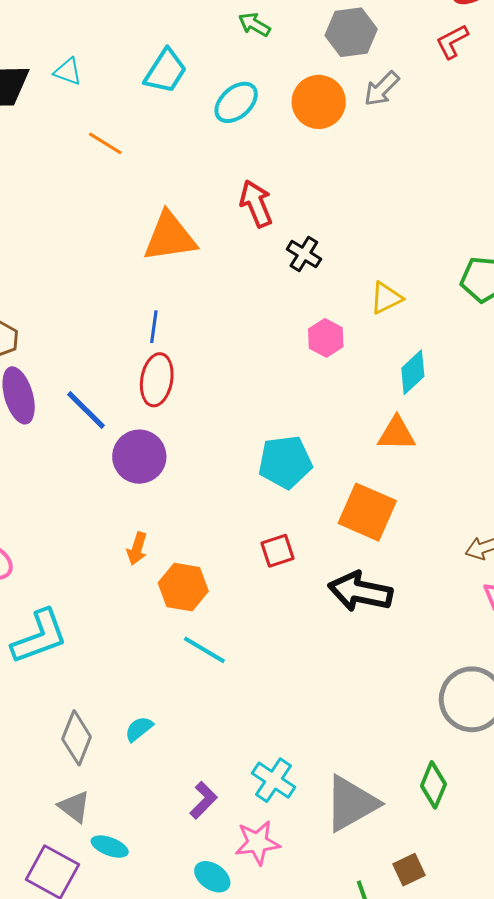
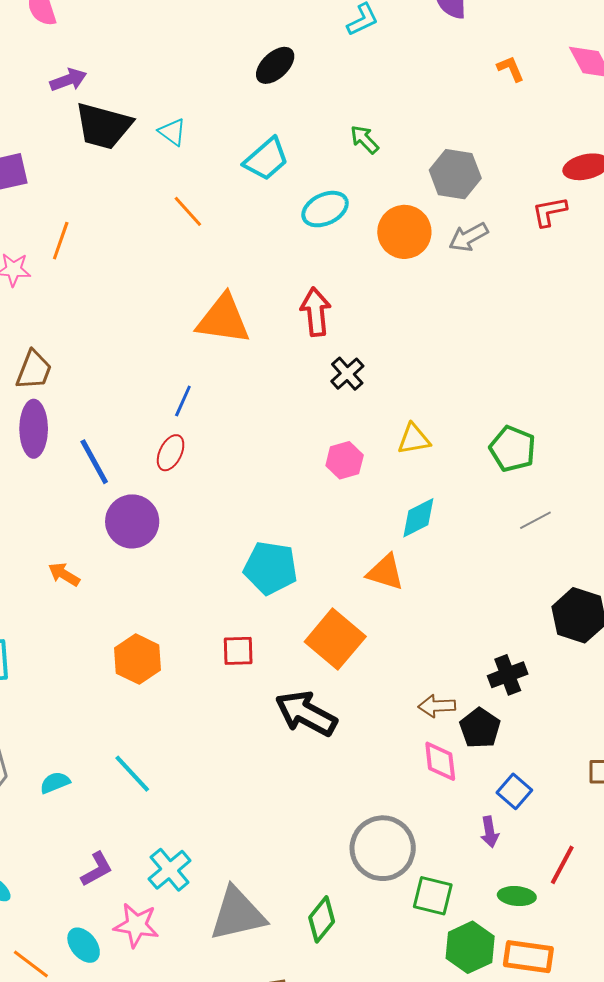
red ellipse: (157, 380) -> (171, 453), size x0.7
orange arrow: (137, 549) -> (64, 574), moved, turned 88
cyan line: (204, 650) -> (132, 774), moved

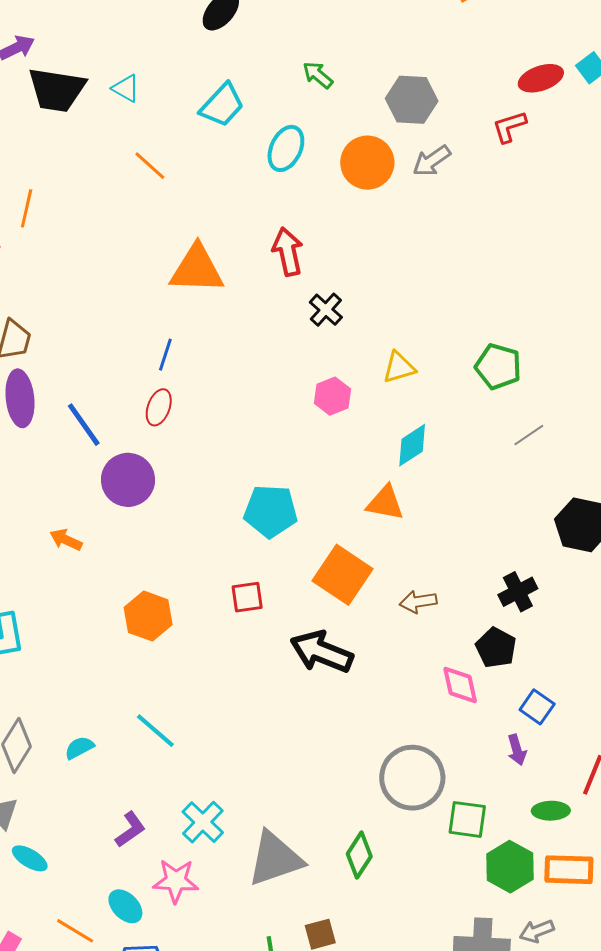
cyan ellipse: (325, 209) -> (286, 148), turned -33
brown arrow: (437, 706) -> (418, 602), moved

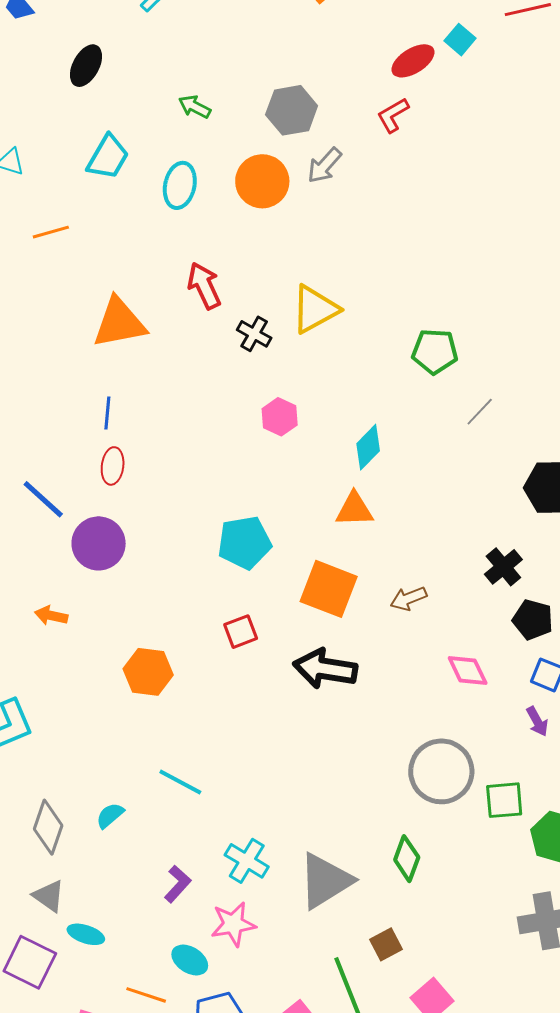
orange line: (150, 166) -> (51, 232), turned -45
yellow triangle: (399, 367) -> (315, 309), moved, size x1.5
black pentagon: (496, 648) -> (533, 620), moved

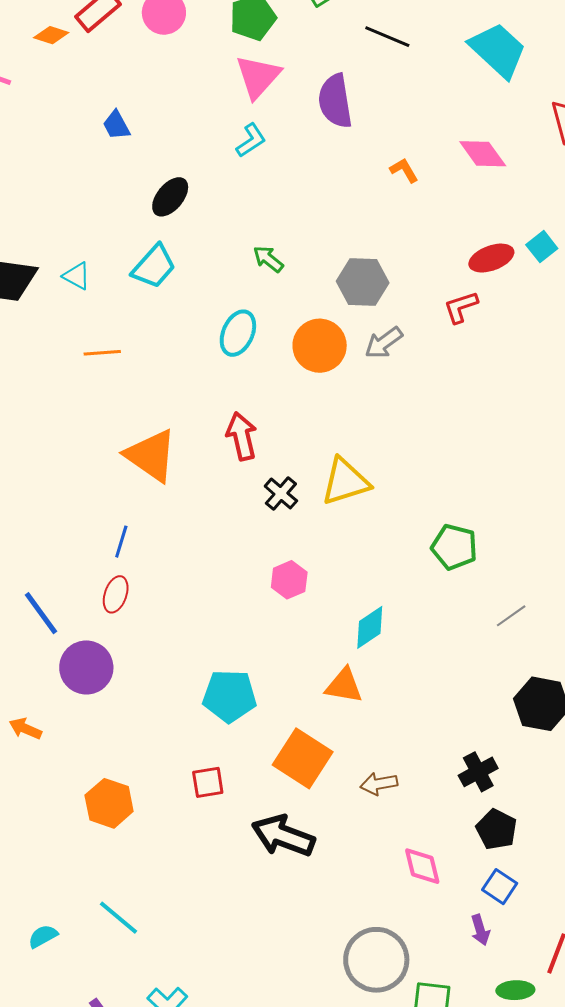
cyan trapezoid: (108, 157) -> (154, 266), moved
orange triangle: (119, 323) -> (151, 455), turned 34
gray line: (480, 412) -> (511, 616), moved

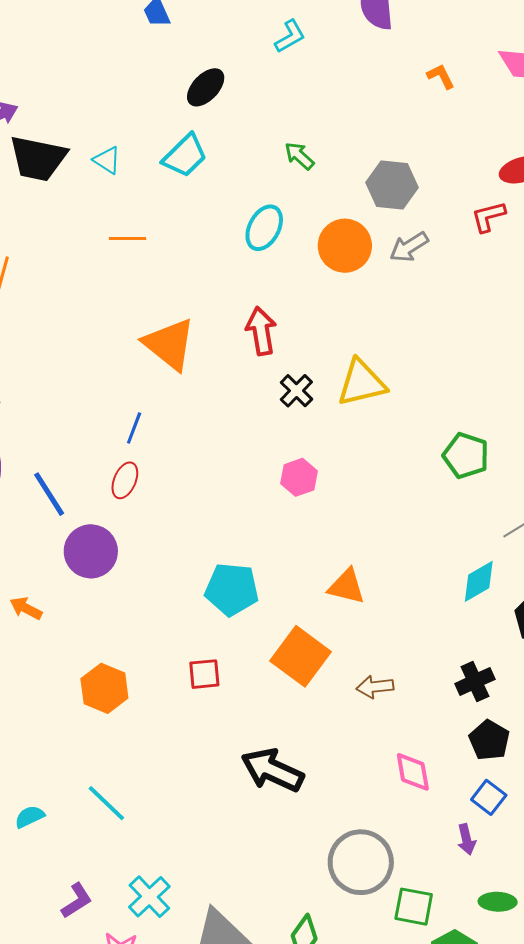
cyan diamond: (370, 627) -> (479, 581), moved
black arrow: (283, 836) -> (272, 770), moved

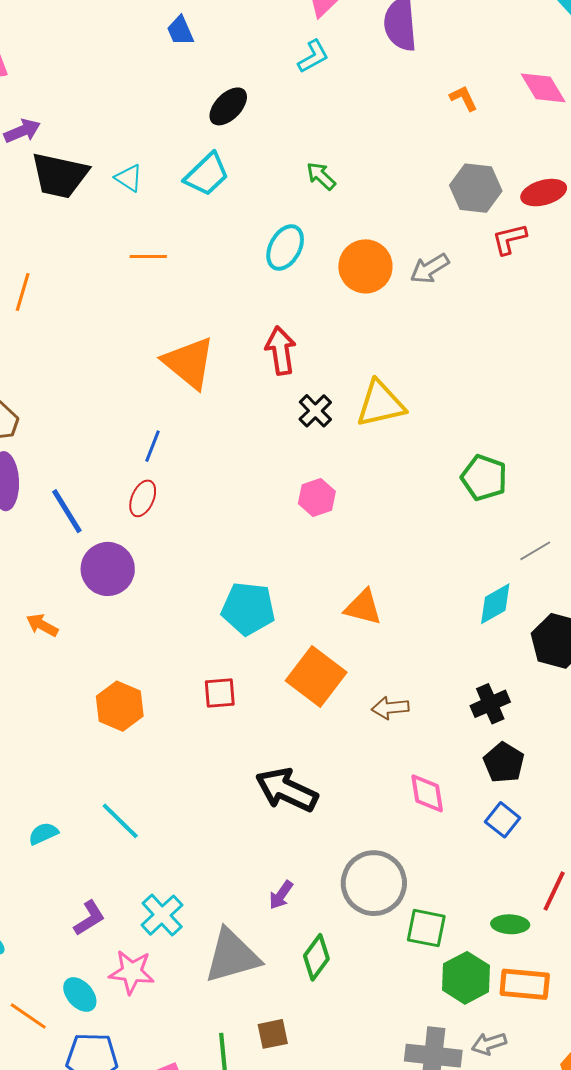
gray hexagon: (392, 185) -> (476, 188), moved
purple arrow: (466, 839) -> (281, 895), moved, turned 48

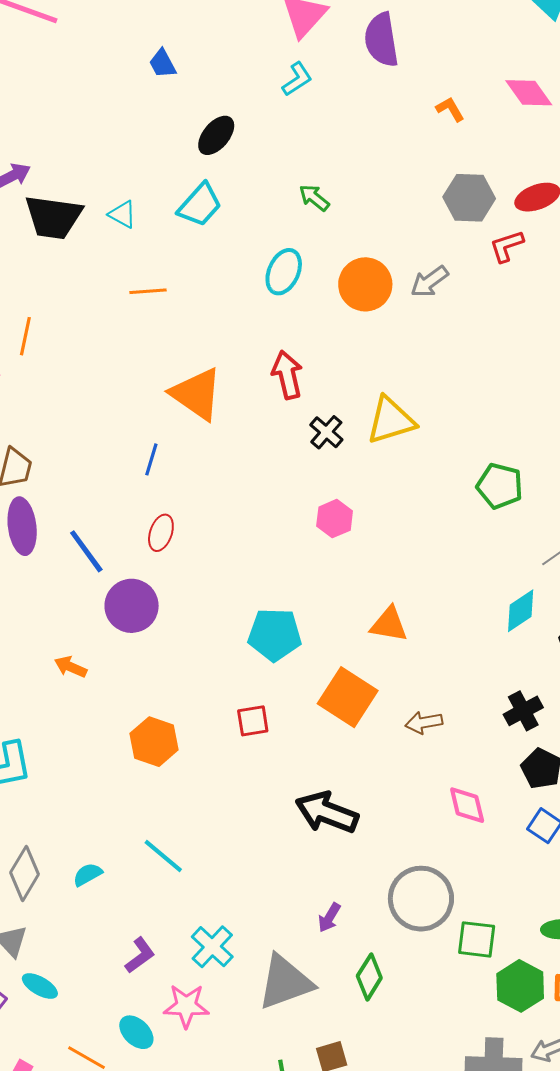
blue line: (152, 446) -> (151, 459), moved

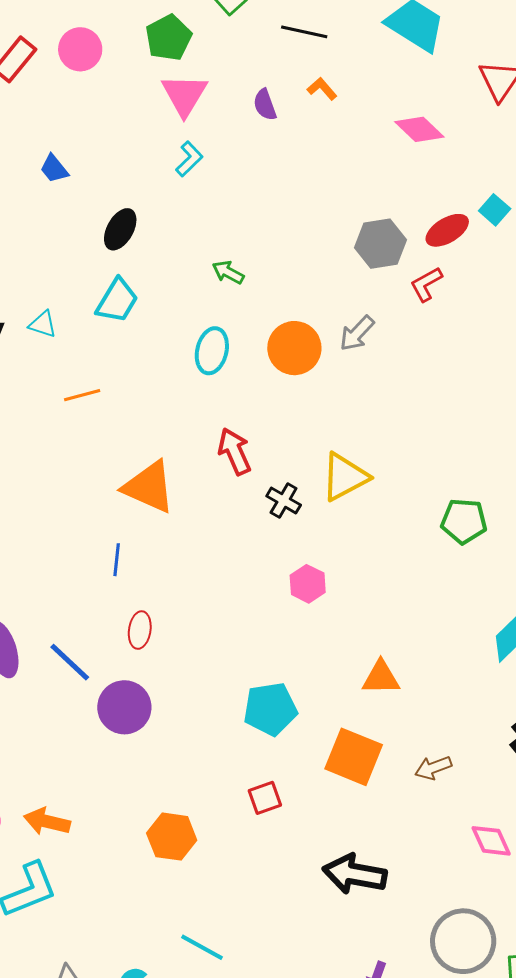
purple semicircle: (381, 40) -> (265, 105), size x0.6
orange L-shape: (450, 109) -> (322, 89), moved
orange arrow: (70, 667) -> (47, 821), moved, size x1.4

